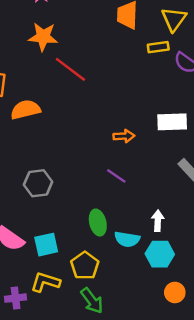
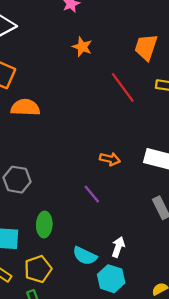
orange star: (43, 37) -> (82, 47), moved, size x0.7
red line: (70, 69) -> (123, 87), moved
green ellipse: (98, 223) -> (44, 225), moved

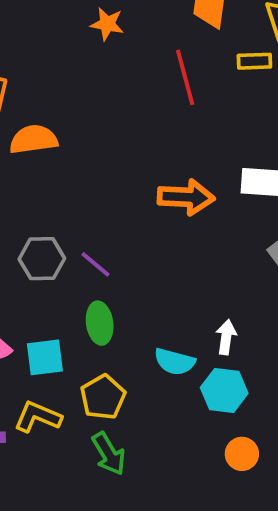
red line: (123, 87) -> (185, 77), turned 32
orange arrow: (110, 159) -> (186, 197), size x1.6
purple line: (92, 194) -> (96, 264), moved

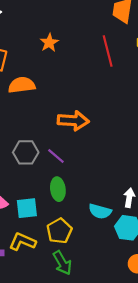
orange star: (107, 24) -> (49, 43), moved, turned 30
orange arrow: (186, 197) -> (73, 121), moved

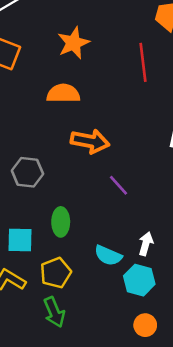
orange star: (49, 43) -> (74, 43), size x1.4
orange semicircle: (22, 85) -> (63, 93), moved
purple line: (56, 156) -> (118, 185), moved

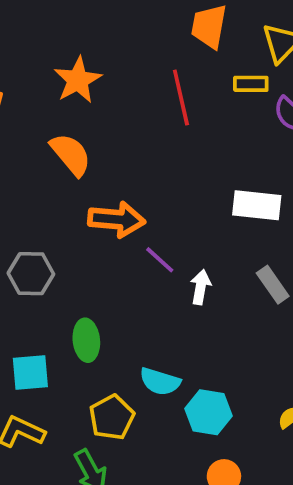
orange semicircle: (63, 93) -> (71, 154), turned 56
purple line: (118, 185) -> (160, 260), moved
white arrow: (146, 244) -> (201, 287), moved
yellow pentagon: (56, 273) -> (112, 417), moved

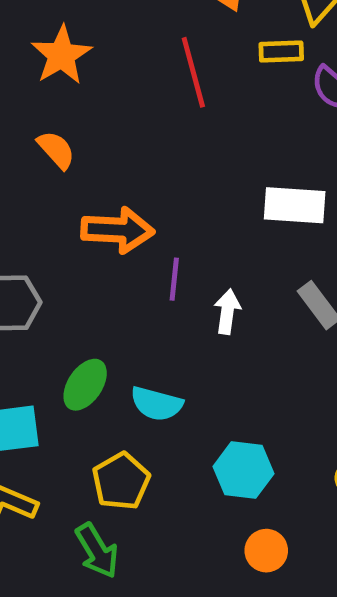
orange semicircle: (71, 154) -> (56, 150), size x0.7
purple line: (160, 260) -> (174, 279), turned 56
green ellipse: (86, 340) -> (85, 385), turned 42
cyan semicircle: (160, 381) -> (157, 404), moved

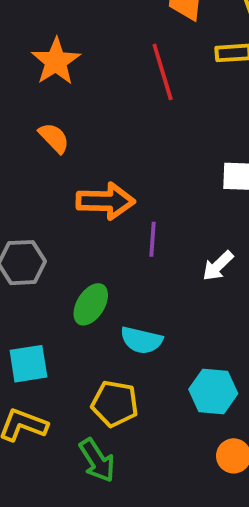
white arrow: (227, 312) -> (218, 266), moved, turned -140
green ellipse: (85, 385) -> (91, 304), moved
yellow pentagon: (121, 481) -> (115, 404), turned -30

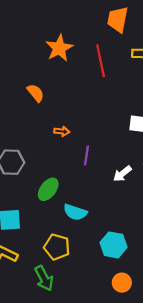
orange star: (56, 61) -> (59, 48), moved
orange arrow: (106, 201) -> (62, 131), size x0.5

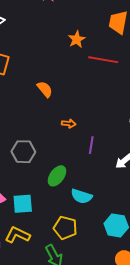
orange star: (59, 48) -> (77, 39), moved, size x0.7
red line: (101, 61) -> (103, 60), turned -68

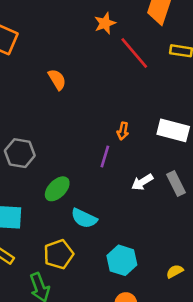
red line: (103, 60) -> (134, 53), turned 32
orange arrow: (69, 124) -> (123, 131), moved, turned 88
yellow pentagon: (65, 228) -> (59, 254), turned 30

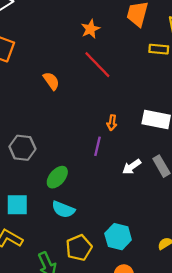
red line: (134, 53) -> (97, 65), moved
cyan semicircle: (84, 218) -> (63, 209), moved
yellow pentagon: (59, 254) -> (79, 248), moved

